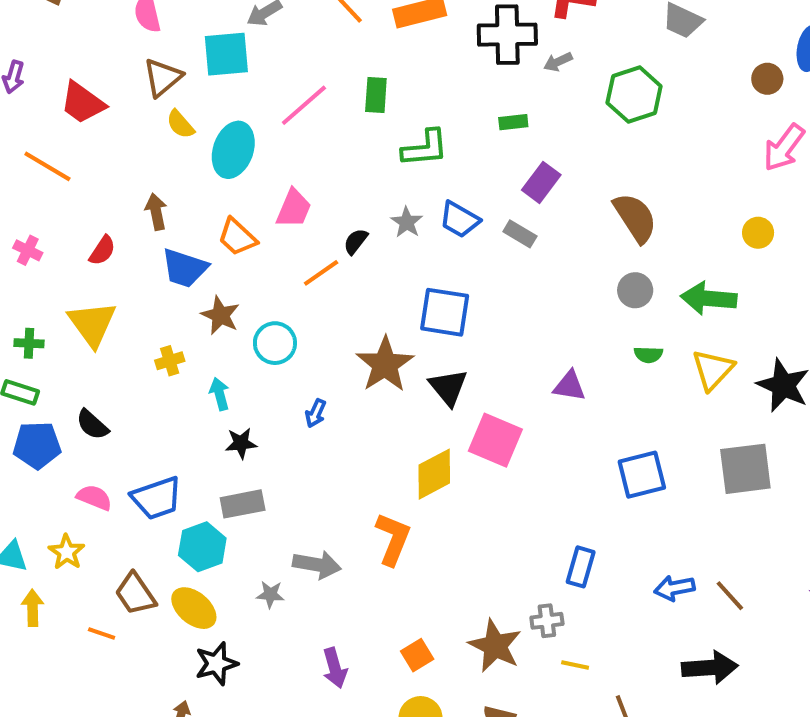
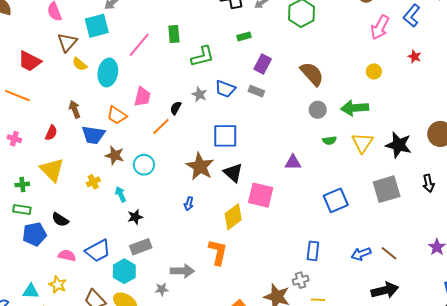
blue arrow: (316, 413) -> (189, 204), moved

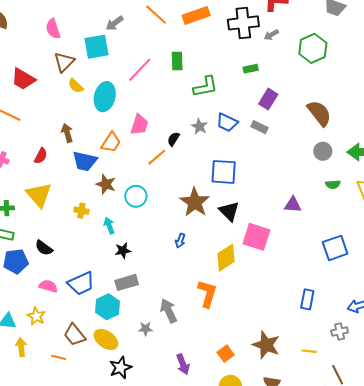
orange trapezoid: (117, 115) -> (111, 142), turned -95
yellow cross: (93, 182) -> (81, 211), turned 32
gray arrow: (182, 271) -> (169, 311), turned -120
gray cross: (301, 280) -> (340, 332), moved

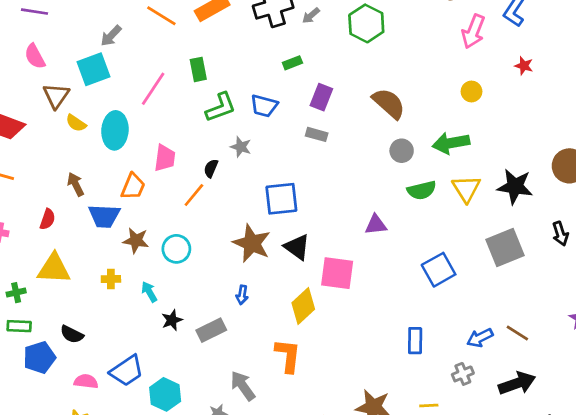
green L-shape: (205, 87) -> (221, 107), moved
blue trapezoid: (227, 122) -> (264, 106), moved
green semicircle: (333, 184) -> (422, 190), size x1.5
yellow triangle: (39, 195) -> (54, 269), turned -36
gray rectangle: (127, 282) -> (211, 330), moved

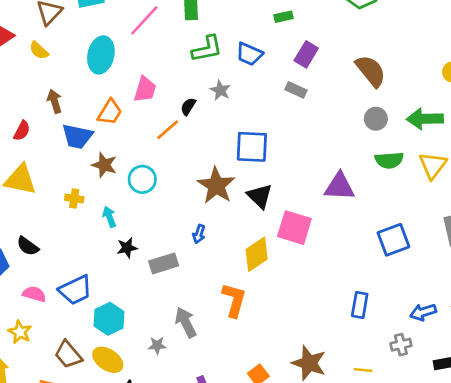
yellow semicircle: (76, 123) -> (39, 50), moved
purple triangle: (376, 225) -> (339, 187), size x1.4

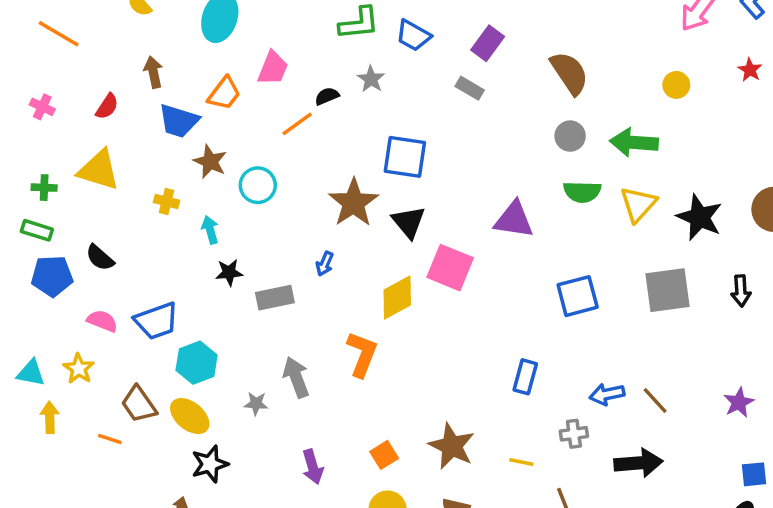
black semicircle: (188, 107) -> (327, 96), turned 30

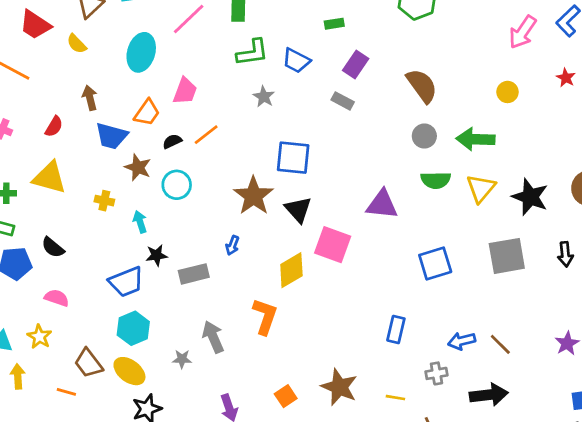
black semicircle: (327, 96) -> (172, 141), moved
blue trapezoid: (156, 321) -> (126, 282), moved

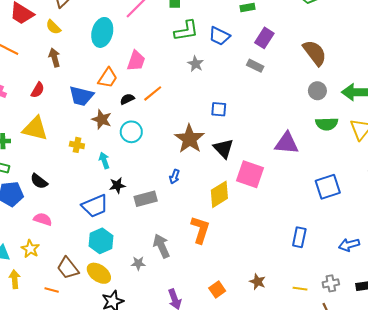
brown arrow: (90, 98) -> (54, 58), moved
blue square: (293, 158) -> (219, 109), size x0.6
gray cross: (437, 373) -> (331, 283), moved
brown star: (339, 387) -> (258, 282), size x0.6

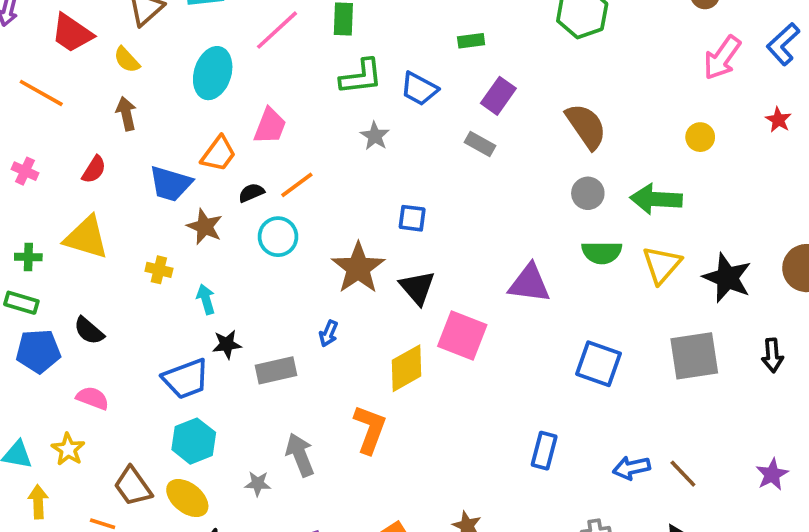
cyan circle: (131, 132) -> (278, 237), moved
blue square: (328, 187) -> (599, 364), turned 35

